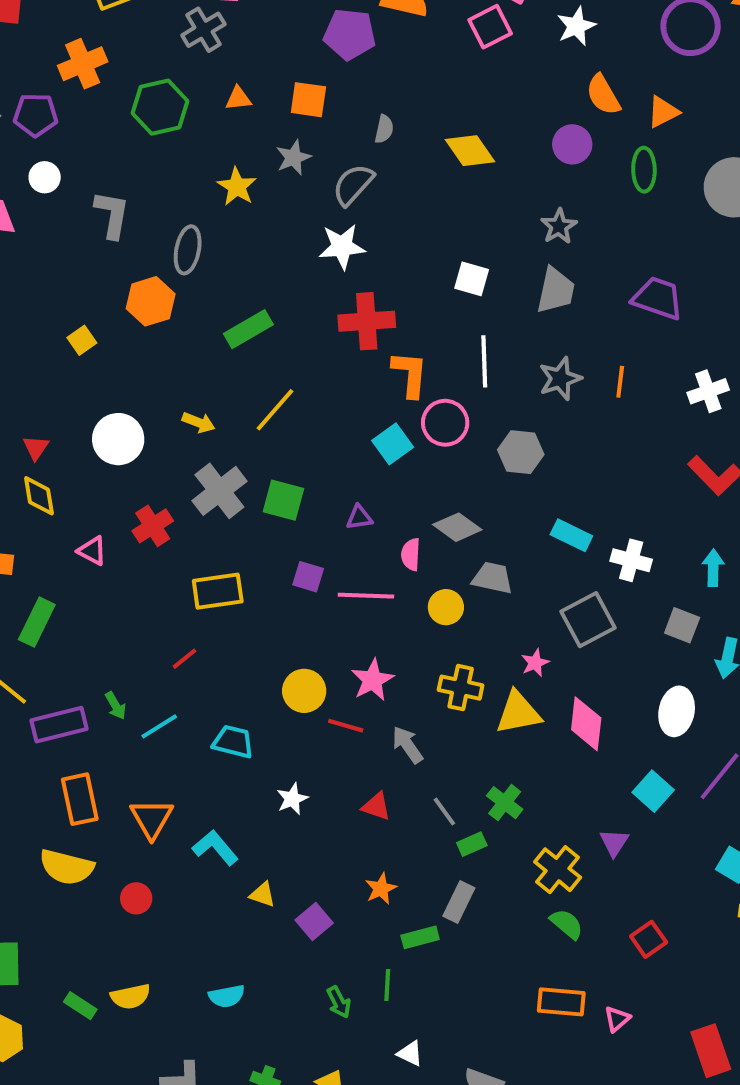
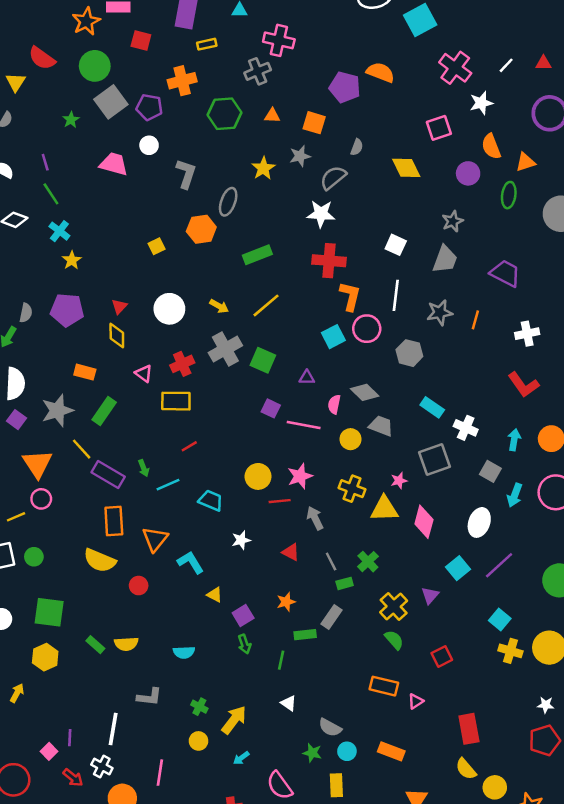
pink square: (490, 27) -> (439, 128), moved
yellow rectangle: (218, 591) -> (176, 401), moved
purple rectangle: (59, 725) -> (108, 474), turned 36
red line: (346, 726) -> (280, 501), turned -30
green arrow: (339, 1002) -> (244, 644), moved

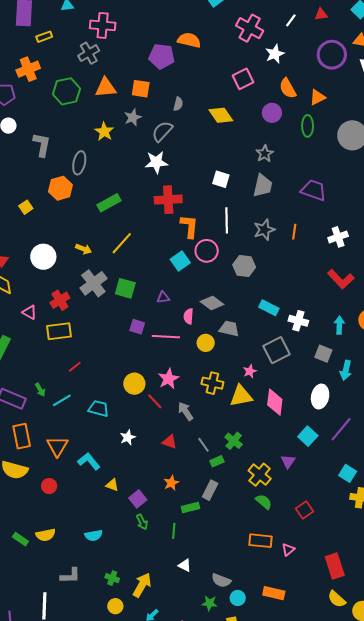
orange triangle: (272, 116) -> (106, 88), size x1.6
red line: (280, 501) -> (155, 401), turned 60

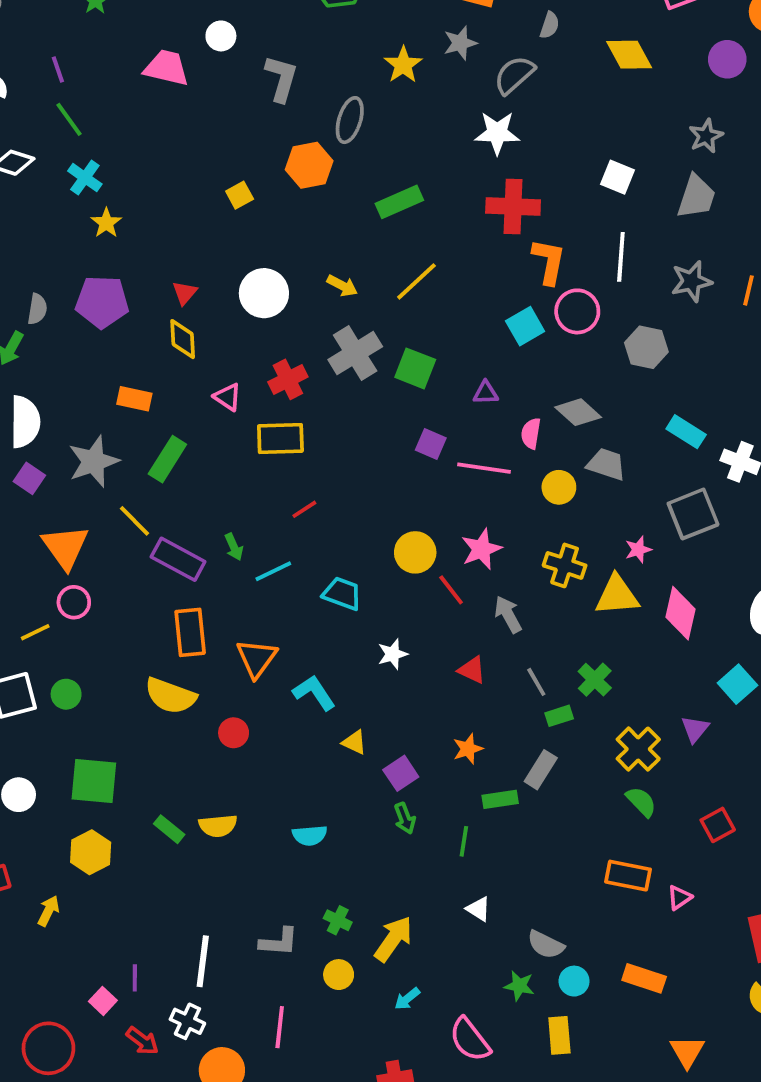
gray L-shape: (70, 576) -> (279, 942), moved

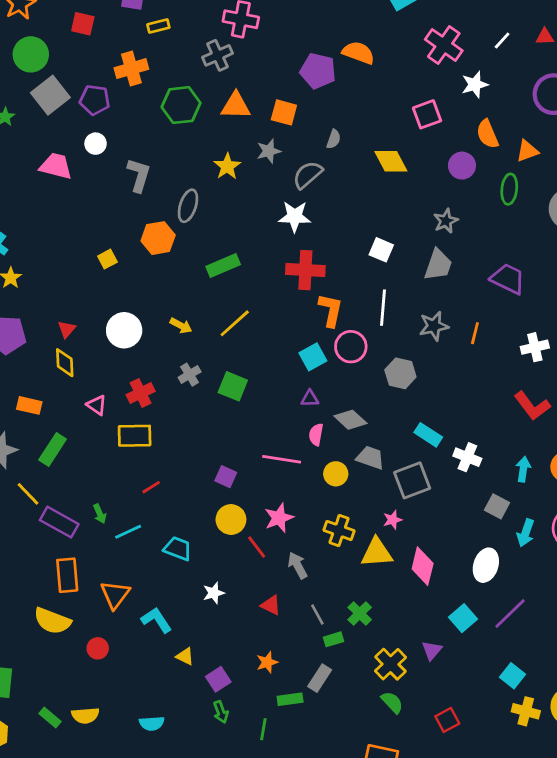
gray cross: (355, 353) -> (190, 375), size x0.6
purple triangle: (486, 393) -> (310, 399), moved
purple square: (431, 444) -> (226, 477), moved
gray square: (693, 514) -> (412, 480), moved

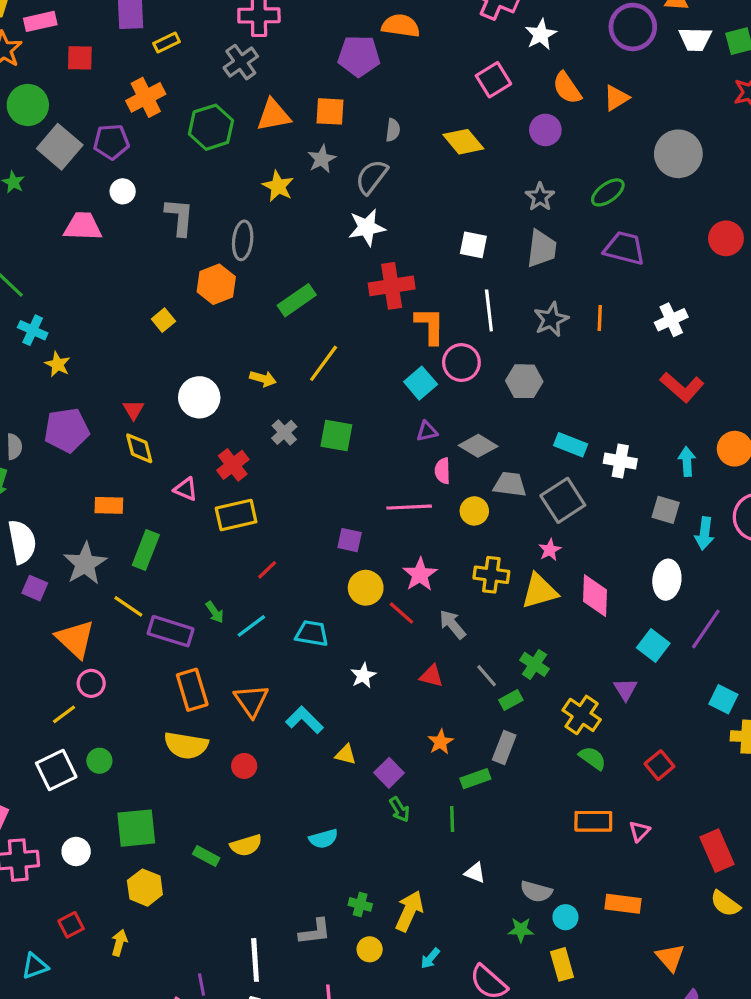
green ellipse: (509, 189) -> (608, 192), moved, turned 60

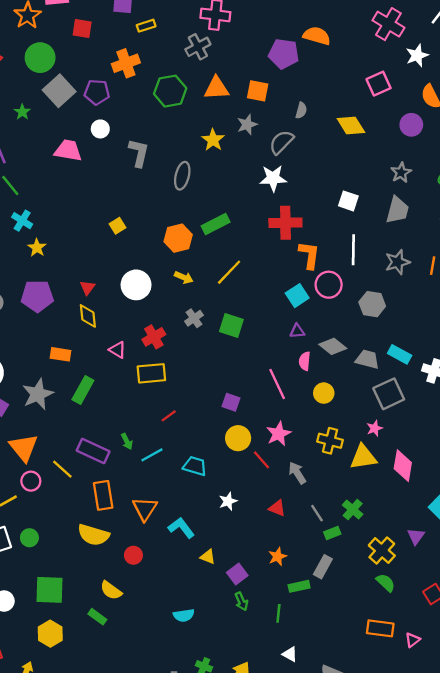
orange hexagon: (216, 284) -> (178, 238), moved
gray trapezoid: (510, 484) -> (367, 359), moved
pink line: (409, 507) -> (277, 384), turned 60
yellow line: (128, 606) -> (62, 469), moved
yellow semicircle: (246, 845) -> (111, 590), moved, turned 45

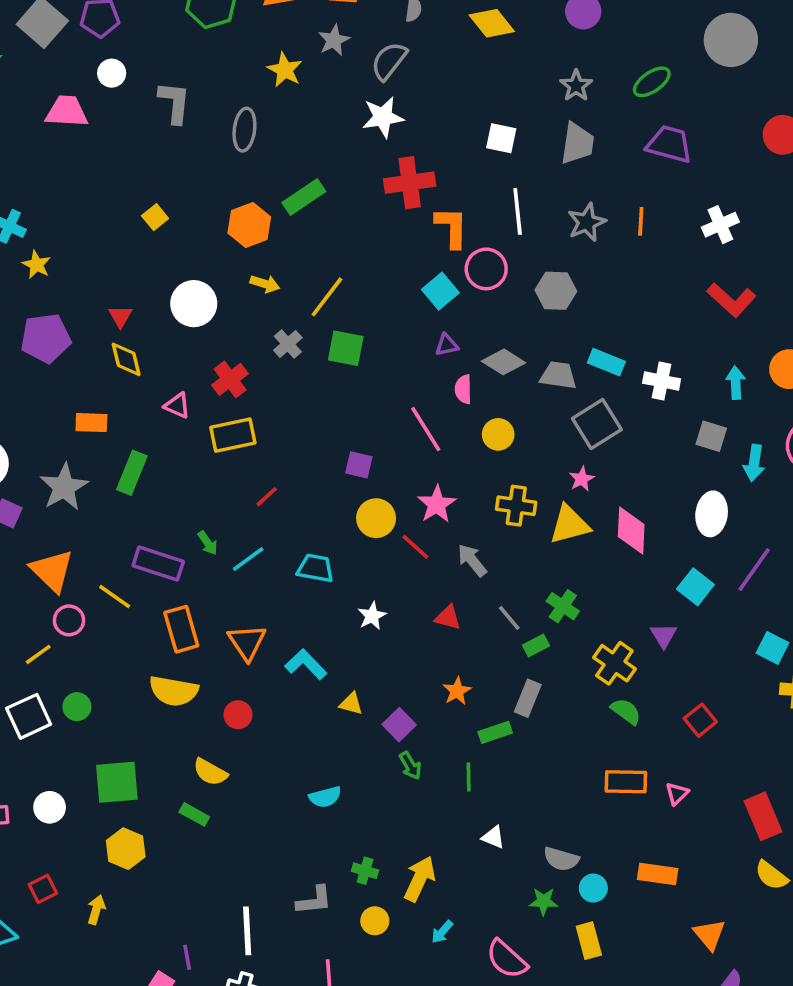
yellow line: (229, 272) -> (327, 297), moved

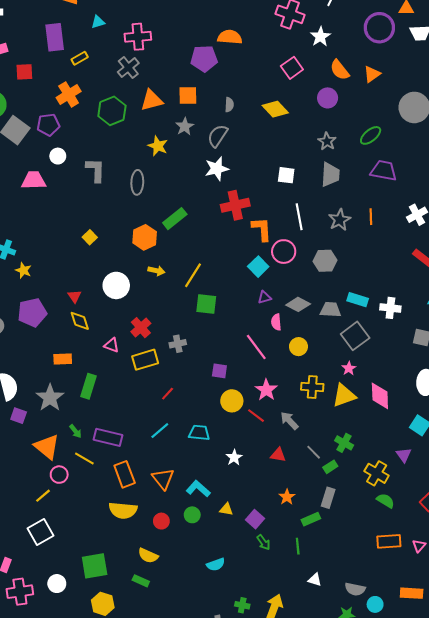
gray cross: (288, 344) -> (178, 344), moved, turned 35
green arrow: (208, 543) -> (76, 431), moved
green circle: (77, 707) -> (192, 515), moved

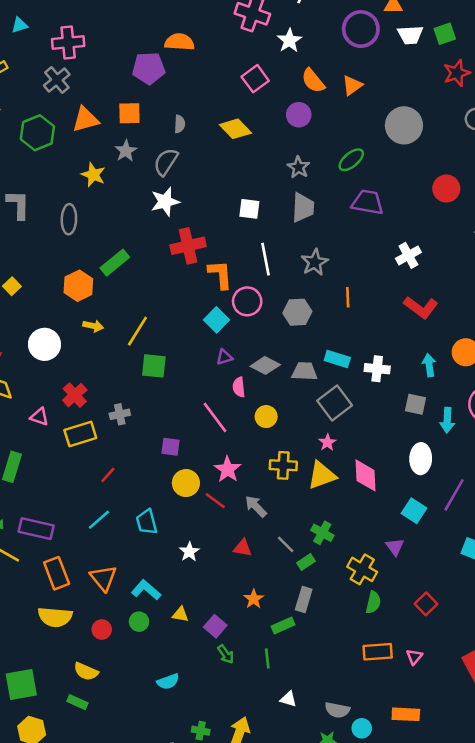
orange line: (371, 217) -> (348, 297), moved
cyan trapezoid: (199, 433) -> (147, 522), turned -110
green semicircle: (386, 501) -> (373, 602), turned 72

